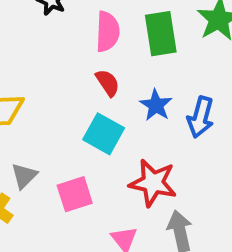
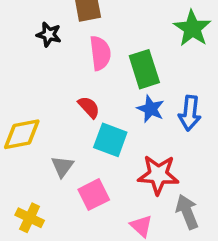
green rectangle: (161, 34) -> (144, 69), moved
red semicircle: (108, 83) -> (89, 107), moved
gray triangle: (24, 176) -> (62, 167), moved

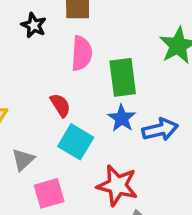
blue arrow: (190, 113) -> (160, 130), turned -120

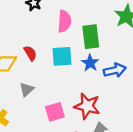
red semicircle: (60, 105) -> (30, 53), moved
cyan square: (76, 142) -> (62, 56), moved, turned -35
pink square: (49, 193) -> (55, 112), moved

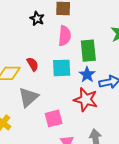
gray triangle: (27, 89) -> (28, 97), size x1.5
red star: (87, 106) -> (86, 100), moved

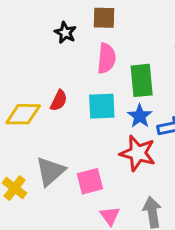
red semicircle: (33, 64) -> (59, 100), turned 56
gray triangle: (28, 97) -> (50, 171), moved

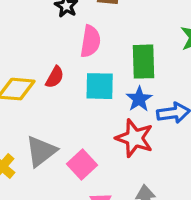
pink semicircle: (106, 58) -> (90, 41), moved
pink square: (90, 181) -> (82, 164), turned -32

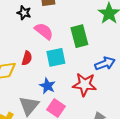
pink semicircle: (90, 41) -> (44, 31), turned -48
blue star: (139, 99) -> (47, 86), moved

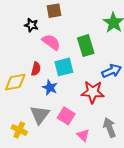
blue star: (47, 86) -> (50, 87), moved

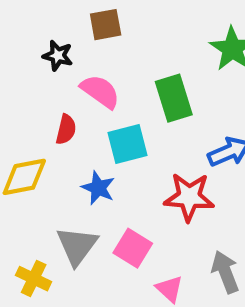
red semicircle: (36, 69) -> (66, 129), moved

